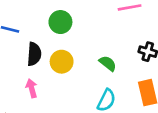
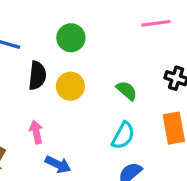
pink arrow: (32, 88) -> (36, 132), moved

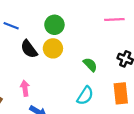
black semicircle: (37, 76) -> (29, 49), turned 132
yellow circle: (70, 86) -> (53, 48), moved

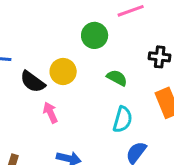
green circle: (54, 25) -> (95, 35), moved
pink arrow: (25, 88) -> (50, 113), moved

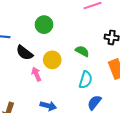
green circle: (95, 35) -> (44, 25), moved
yellow circle: (63, 71) -> (52, 60), moved

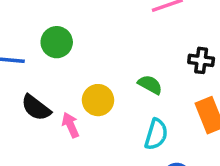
green circle: (44, 25) -> (57, 42), moved
black semicircle: (25, 53) -> (36, 108), moved

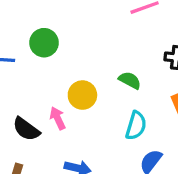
black semicircle: (36, 108) -> (26, 129), moved

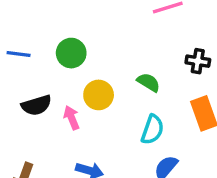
green circle: (44, 43) -> (71, 53), moved
black semicircle: (26, 129) -> (36, 105), moved, turned -56

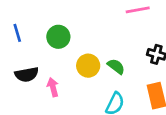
blue line: (19, 54) -> (17, 33), turned 60
yellow circle: (99, 95) -> (88, 66), moved

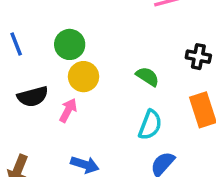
yellow circle: (88, 66) -> (84, 77), moved
pink arrow: (53, 87) -> (68, 110), turned 48

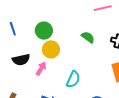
green semicircle: (147, 77) -> (88, 37), moved
cyan semicircle: (150, 125) -> (73, 79), moved

